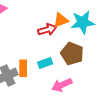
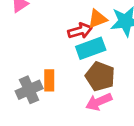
brown pentagon: (72, 54) -> (100, 76), moved
cyan rectangle: (45, 63) -> (91, 48), moved, size x1.5

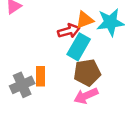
cyan rectangle: (91, 48) -> (79, 47), turned -40
brown pentagon: (100, 76) -> (87, 73), turned -30

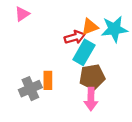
pink arrow: (86, 96) -> (91, 99), turned -65

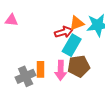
pink triangle: (22, 14) -> (11, 20), moved, turned 40
pink arrow: (91, 99) -> (61, 70), moved

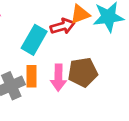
cyan rectangle: (72, 45) -> (34, 40), moved

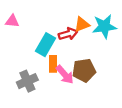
orange rectangle: (31, 76) -> (53, 64), moved
pink arrow: (58, 78) -> (65, 75), turned -42

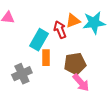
red arrow: (68, 34) -> (60, 30), turned -96
pink arrow: (65, 75) -> (81, 83), moved

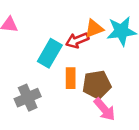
red arrow: (60, 30) -> (77, 40), turned -90
orange rectangle: (46, 58) -> (71, 78), moved

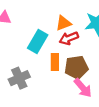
orange triangle: (94, 29) -> (63, 23), moved
red arrow: (77, 40) -> (69, 38), moved

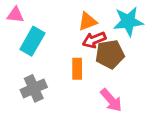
cyan rectangle: (38, 41) -> (32, 41), moved
brown pentagon: (76, 67) -> (110, 54), moved

